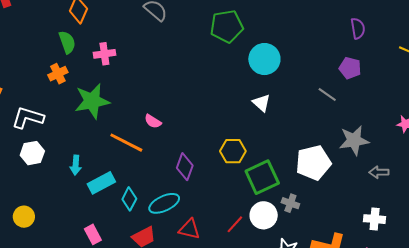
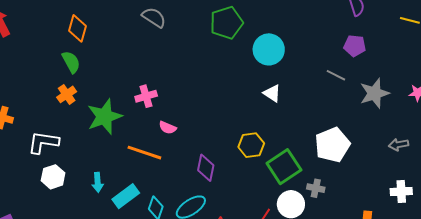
pink cross: (104, 54) -> (146, 96), moved
gray star: (354, 140) -> (374, 93), moved

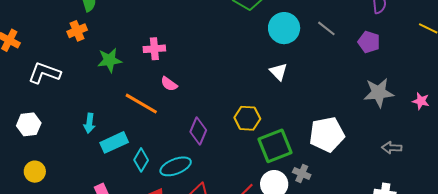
gray line: (336, 75) -> (326, 28), moved
green star: (104, 117) -> (110, 60), size x0.7
white hexagon: (53, 177) -> (29, 124), moved

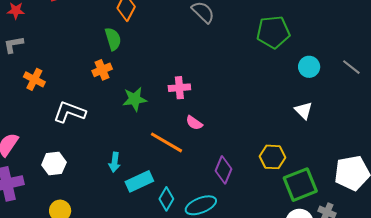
cyan circle: (284, 28) -> (309, 67), size x0.7

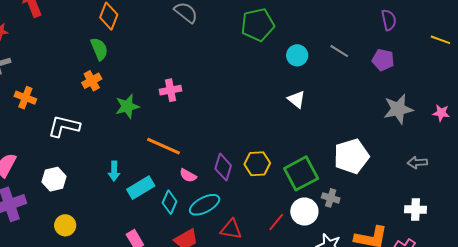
pink semicircle: (194, 123) -> (188, 175), moved
yellow hexagon: (272, 157) -> (257, 164), moved

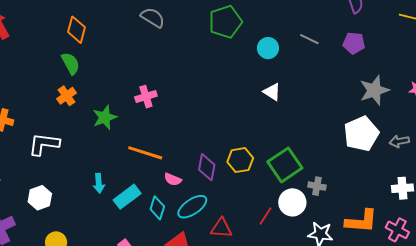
white pentagon: (351, 156) -> (361, 134), moved

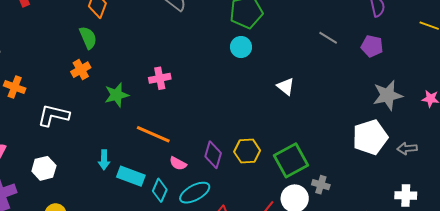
cyan circle: (268, 48) -> (241, 47), moved
cyan rectangle: (127, 197) -> (131, 176), turned 52

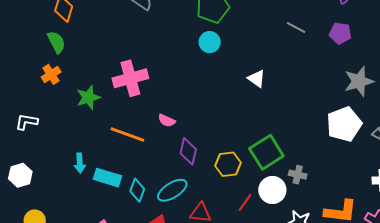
pink cross: (160, 78) -> (130, 78), size x1.6
white L-shape: (53, 115) -> (27, 122), size x0.7
yellow hexagon: (247, 151) -> (228, 164), moved
pink semicircle: (178, 163) -> (167, 120), moved

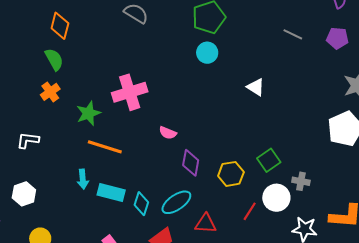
orange line: (127, 135) -> (105, 147), moved
green square: (266, 152) -> (269, 160), size x0.7

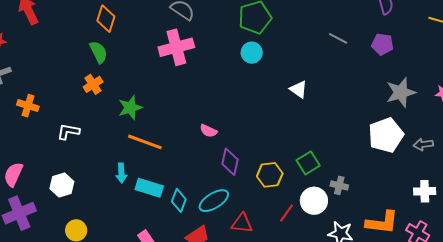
pink cross: (130, 92) -> (176, 47), moved

